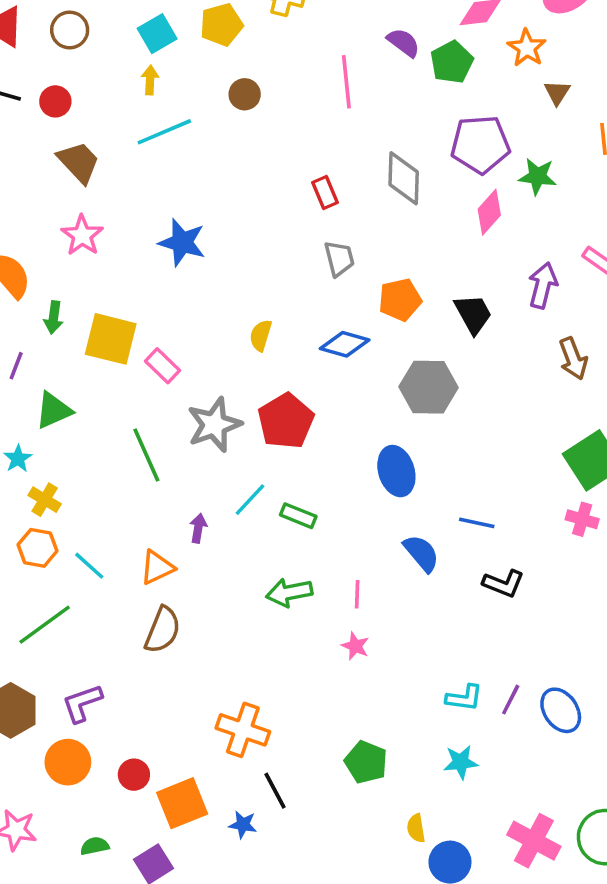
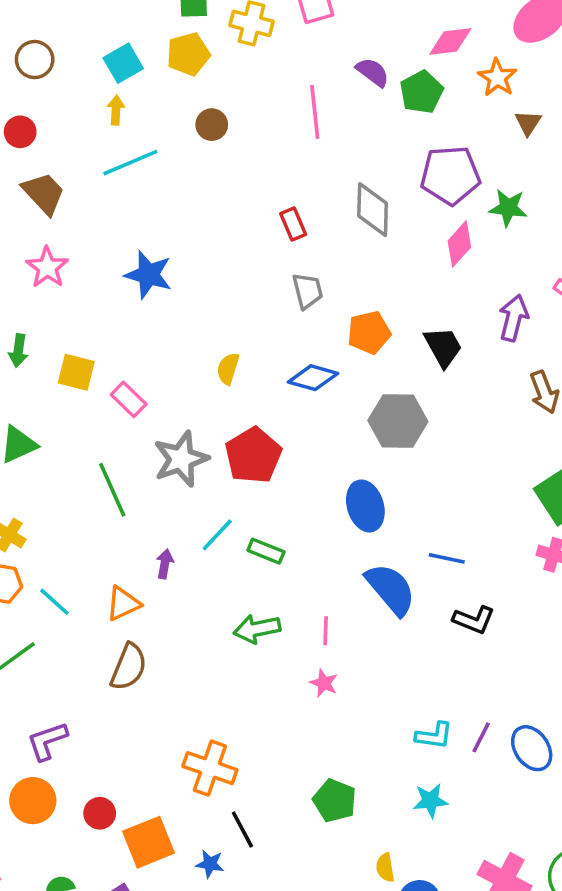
yellow square: (111, 339) -> (76, 372), size x0.7
blue semicircle: (421, 553) -> (391, 589), size x1.4

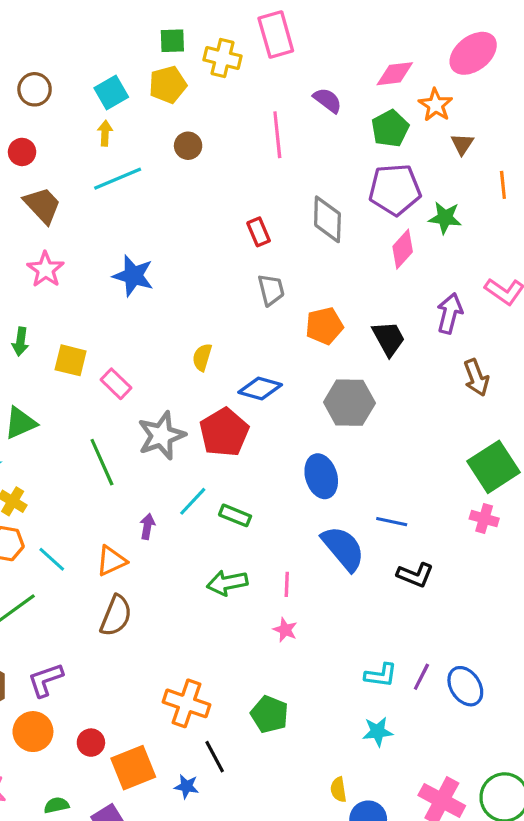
green pentagon: (421, 92) -> (390, 128), moved
blue diamond: (313, 378) -> (260, 389), moved
green pentagon: (335, 801) -> (270, 714), moved

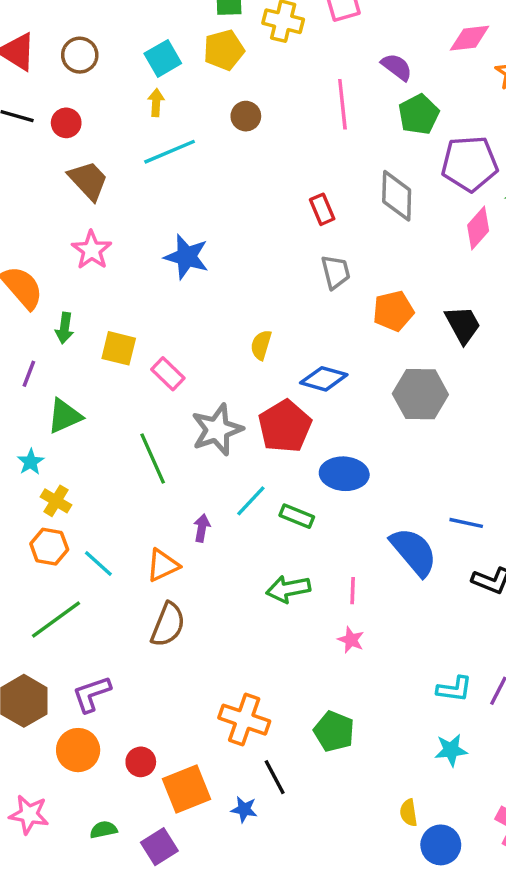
green pentagon: (390, 128) -> (419, 114), moved
blue ellipse: (321, 476) -> (344, 474), moved, turned -69

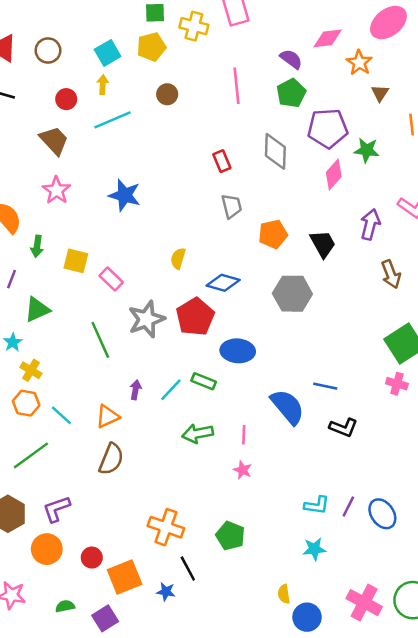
purple semicircle: (397, 67) -> (291, 59), moved
red circle: (66, 123) -> (66, 99), moved
cyan line: (251, 501) -> (171, 390), moved

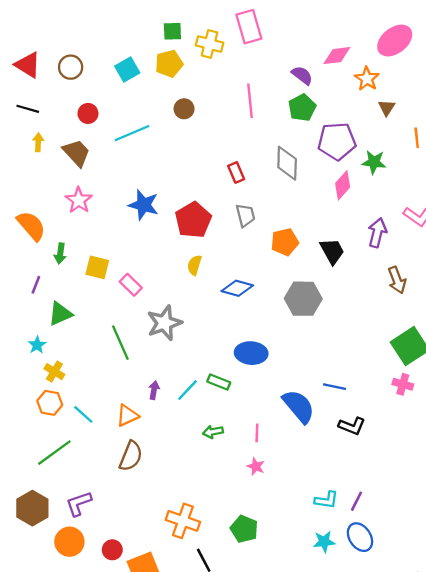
yellow arrow: (103, 85) -> (38, 142), moved
red pentagon: (195, 317) -> (193, 220), moved
green arrow: (198, 434) -> (213, 432), size x0.7
blue ellipse: (382, 514) -> (360, 537), moved

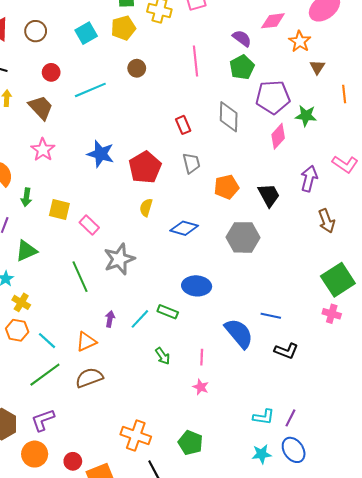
green arrow: (213, 432) -> (163, 356), turned -114
green line: (54, 453) -> (45, 375), moved
brown semicircle: (131, 456) -> (89, 378), turned -132

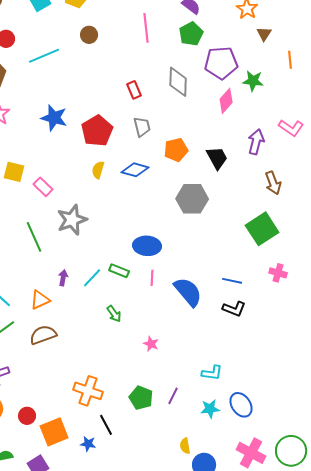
blue diamond: (184, 228) -> (135, 170), moved
green square: (338, 280) -> (262, 229), moved
blue line: (271, 316) -> (232, 281), moved
pink line: (202, 357) -> (152, 278), moved
purple line: (290, 418) -> (173, 396), moved

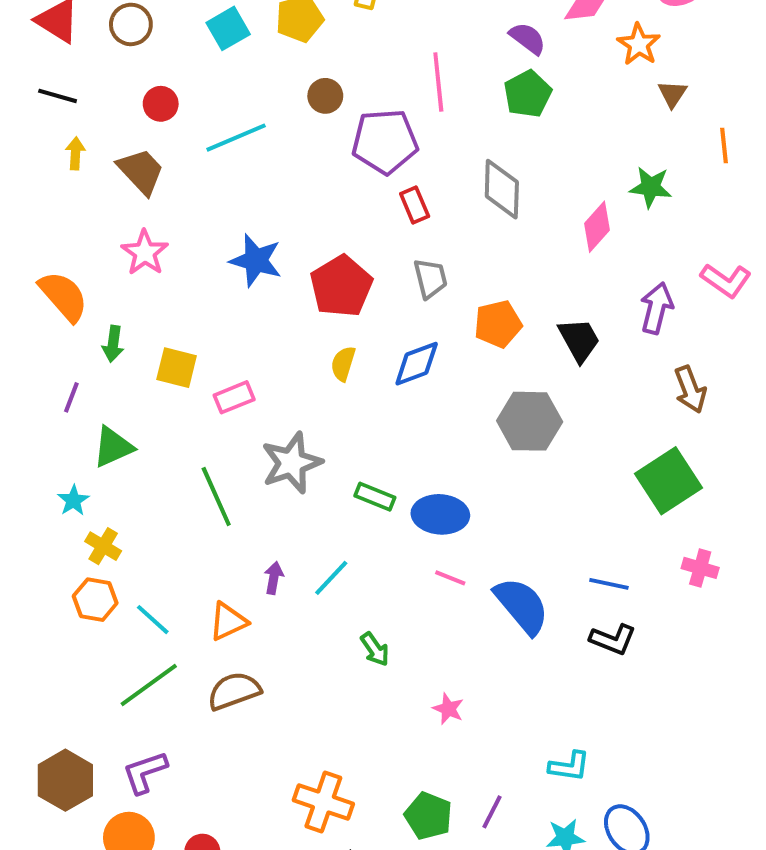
purple pentagon: (221, 63) -> (385, 141), moved
blue diamond: (135, 170) -> (417, 364), turned -36
pink rectangle: (43, 187) -> (234, 397), turned -66
green rectangle: (119, 271) -> (375, 497), moved
pink line: (152, 278) -> (450, 578), turned -70

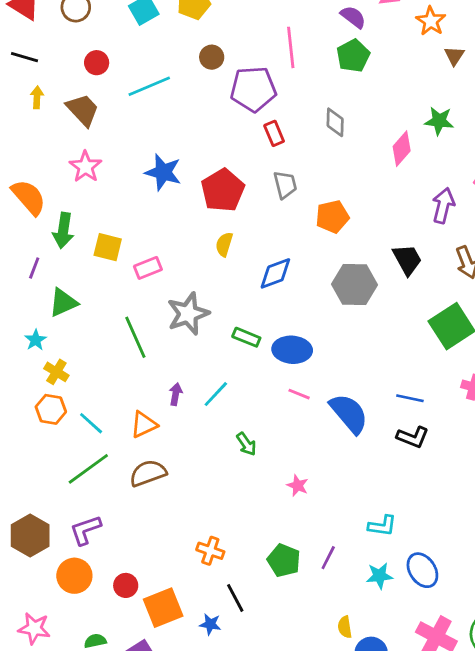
gray diamond: (502, 189) -> (335, 122), size x0.7
black trapezoid: (579, 340) -> (407, 260), moved
green arrow: (113, 344) -> (63, 230), size x1.4
blue diamond: (417, 364) -> (275, 273), moved
orange cross: (323, 802) -> (210, 551), size x0.7

